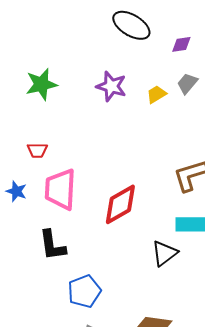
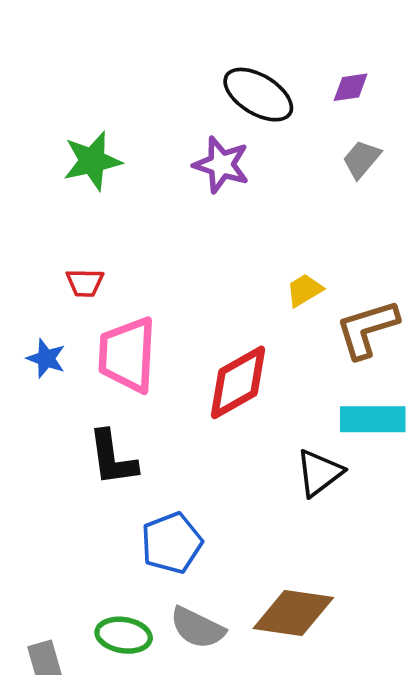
black ellipse: (131, 25) -> (258, 95), moved
yellow trapezoid: (156, 94) -> (304, 290), moved

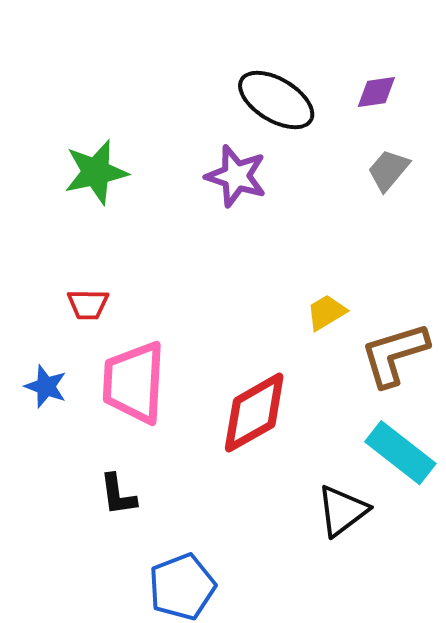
cyan rectangle: (373, 419) -> (400, 453), turned 38
black L-shape: (113, 458) -> (118, 495), size x0.7

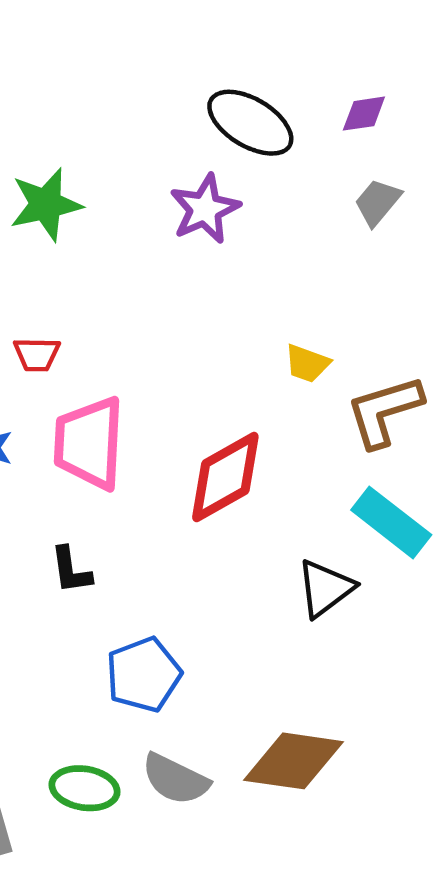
purple star: (236, 176) -> (205, 209), turned 30
yellow trapezoid: (326, 312) -> (307, 363), turned -129

